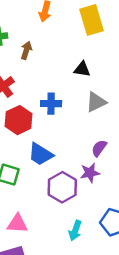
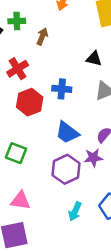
blue trapezoid: (41, 154) -> (67, 133), moved

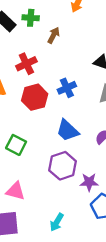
blue cross: (62, 89) -> (67, 88), turned -36
purple star: (93, 158) -> (89, 182), moved
cyan arrow: (75, 211) -> (57, 222), moved

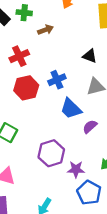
brown arrow: (54, 35) -> (46, 30), turned 40
blue trapezoid: (68, 130) -> (71, 109), moved

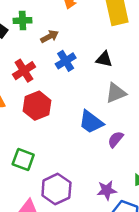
blue cross: (57, 80) -> (66, 61), moved
purple hexagon: (51, 153) -> (56, 189), moved

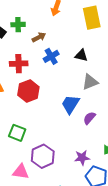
red cross: (24, 71) -> (19, 64), turned 30
blue trapezoid: (91, 122) -> (70, 104), turned 85

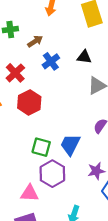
red cross: (19, 64) -> (15, 73), turned -36
blue trapezoid: (70, 104) -> (70, 145), moved
green square: (17, 133) -> (41, 147), moved

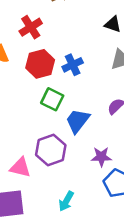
blue cross: (51, 61) -> (73, 65), moved
green square: (41, 147) -> (52, 99), moved

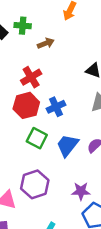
red cross: (31, 27) -> (31, 77), moved
blue trapezoid: (78, 121) -> (67, 145), moved

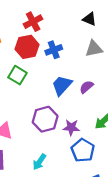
green square: (37, 138) -> (17, 75), moved
purple hexagon: (35, 184) -> (45, 119), moved

